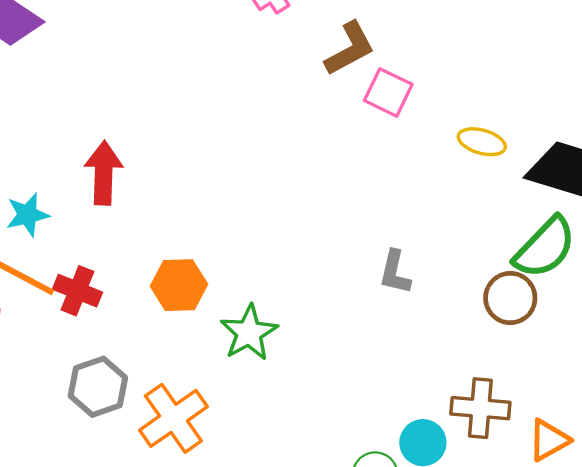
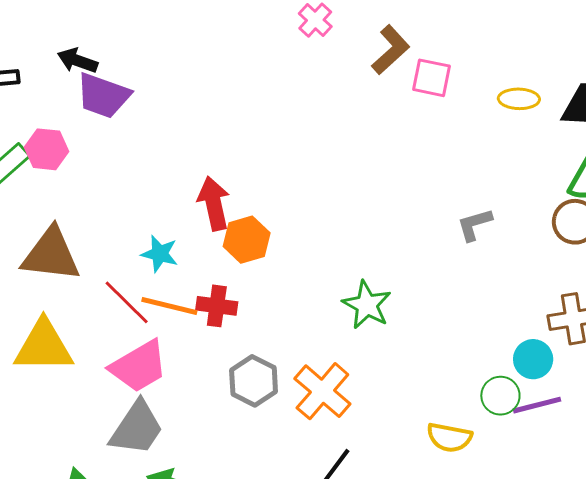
cyan star: (27, 215) -> (160, 254), turned -30
gray L-shape: (395, 272) -> (475, 225), turned 75
orange hexagon: (179, 285) -> (247, 240), moved

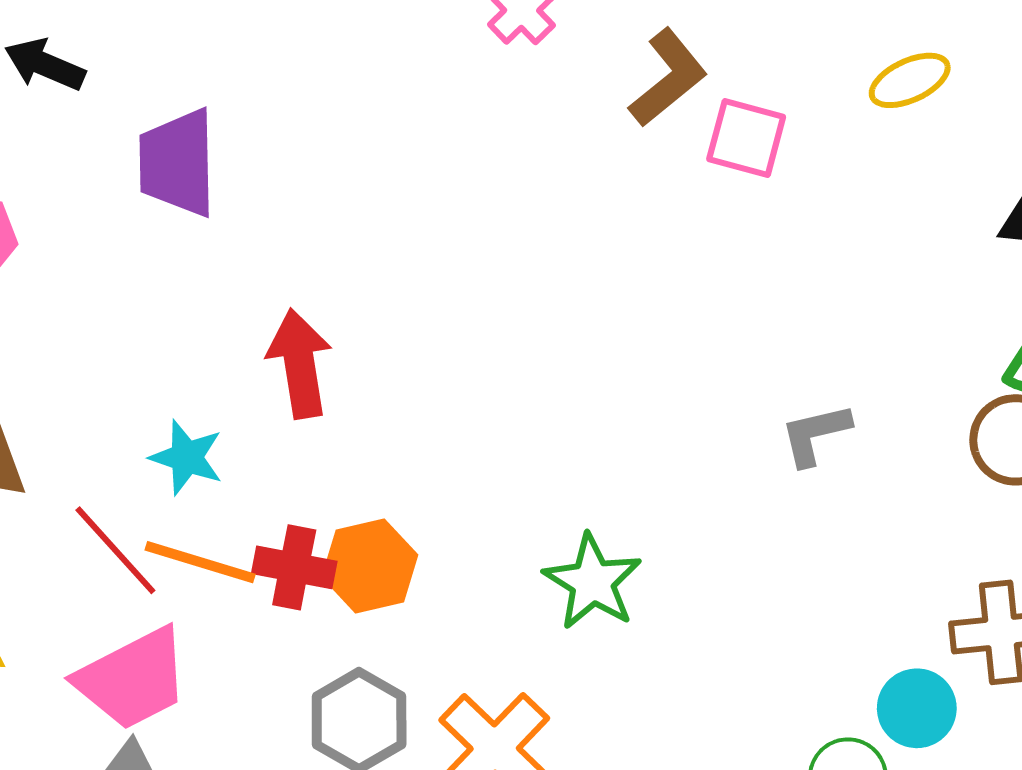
purple trapezoid: (103, 96) -> (177, 163), moved, turned 66
yellow ellipse: (519, 99) -> (910, 80), moved, turned -30
orange hexagon: (247, 240) -> (370, 566), moved

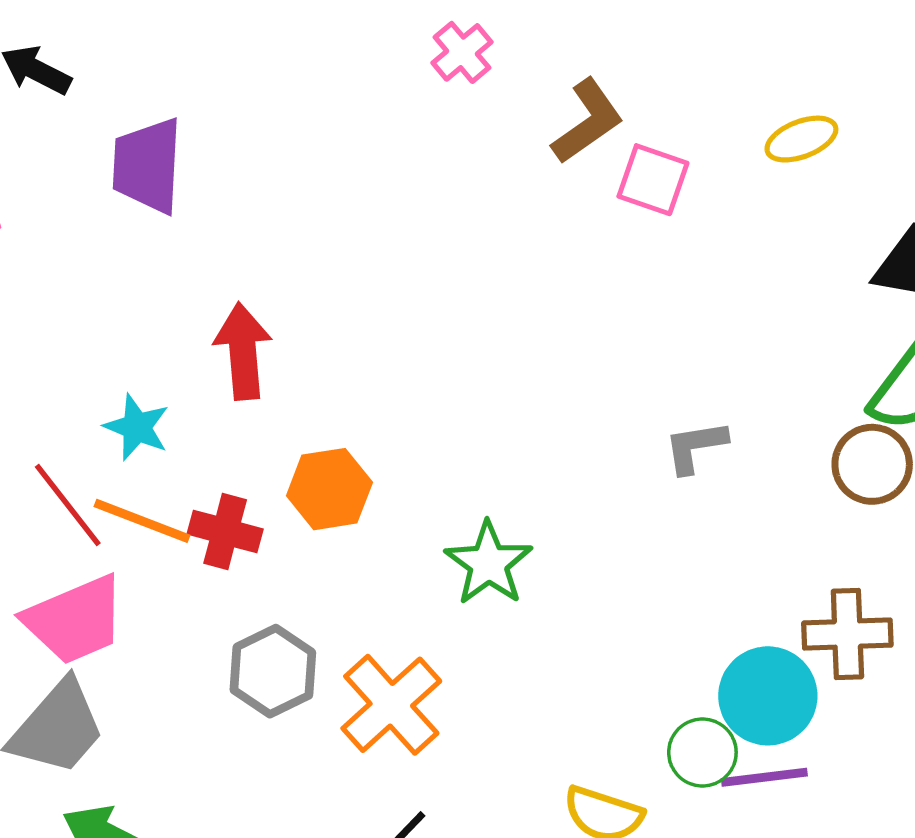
orange hexagon: (370, 566) -> (329, 489), moved
cyan circle: (917, 708) -> (768, 696), size x1.4

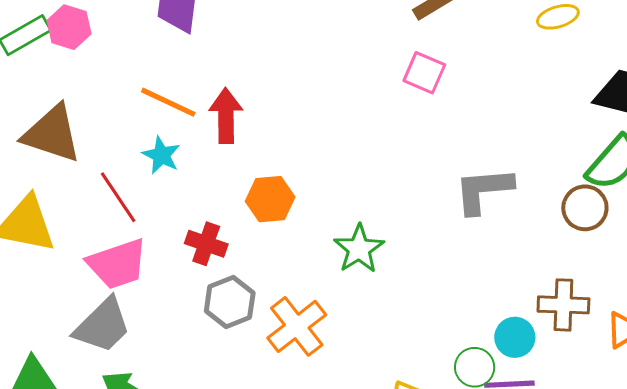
pink square: (653, 180) -> (424, 73), moved
gray L-shape: (695, 447) -> (483, 190), size x1.6
orange line: (142, 521) -> (168, 102), moved
red cross: (225, 532) -> (206, 244), moved
cyan circle: (768, 696) -> (515, 337), size x0.7

